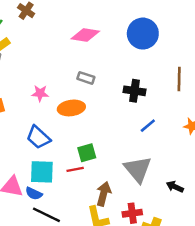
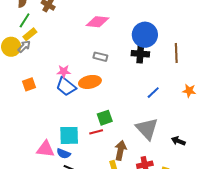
blue circle: (143, 34) -> (145, 35), moved
black cross: (134, 91) -> (140, 54), moved
blue trapezoid: (38, 137) -> (66, 87), moved

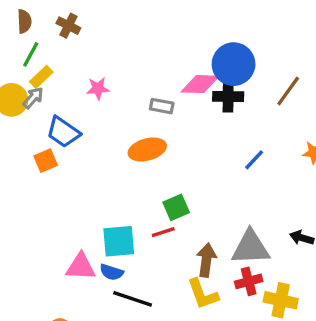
pink diamond: (98, 22) -> (200, 84), moved
brown line: (176, 53) -> (288, 91), turned 42
pink star: (64, 72) -> (98, 88), moved
blue trapezoid: (66, 87) -> (63, 132), moved
gray triangle: (147, 129) -> (251, 248), moved, turned -45

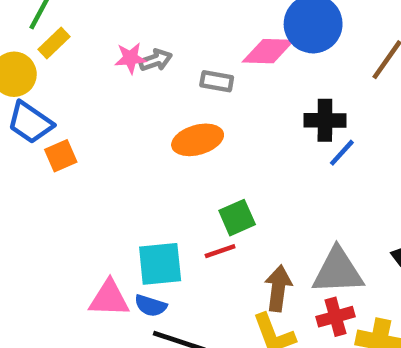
black cross: (228, 97) -> (325, 120), moved
gray arrow: (33, 98) -> (156, 60), moved, turned 30
blue trapezoid: (63, 132) -> (30, 123), moved

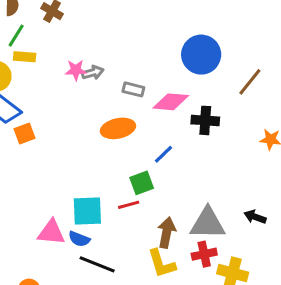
yellow rectangle: (54, 43) -> (25, 57), turned 45
pink diamond: (268, 51) -> (171, 102), moved
blue line: (342, 153) -> (164, 154), moved

